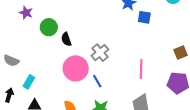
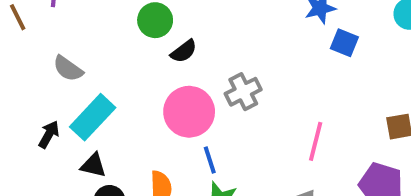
black semicircle: (66, 39) -> (184, 51), turned -120
blue line: (97, 81) -> (210, 160), moved
cyan rectangle: (29, 82) -> (93, 117), size x1.6

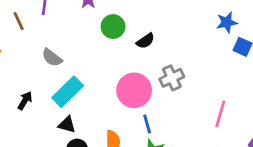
black semicircle: (184, 51) -> (145, 41), moved
black arrow: (49, 134) -> (25, 101), moved

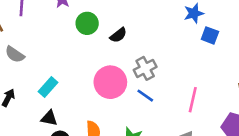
gray semicircle: (52, 58) -> (15, 54), moved
cyan rectangle: (68, 92) -> (48, 87), size x0.7
blue line: (147, 124) -> (145, 96), moved, turned -36

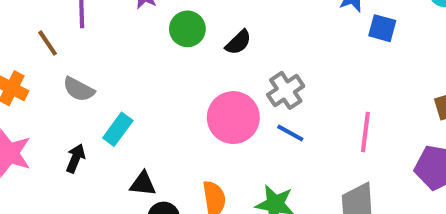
cyan rectangle: (48, 87) -> (118, 129), moved

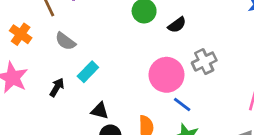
blue line: (290, 133) -> (182, 104), moved

